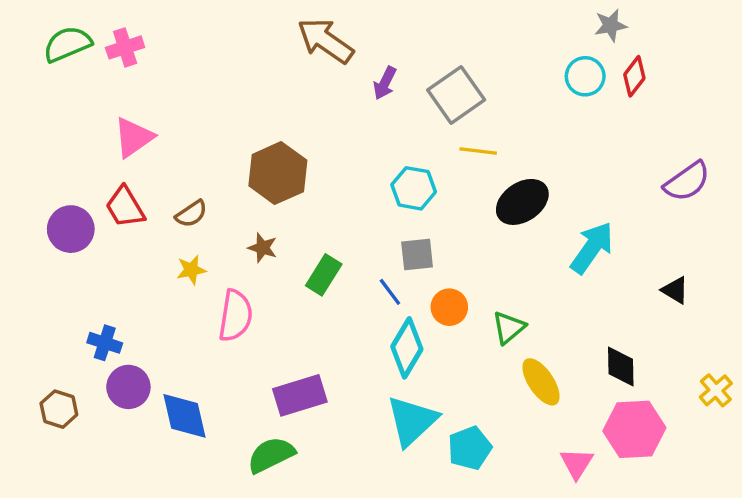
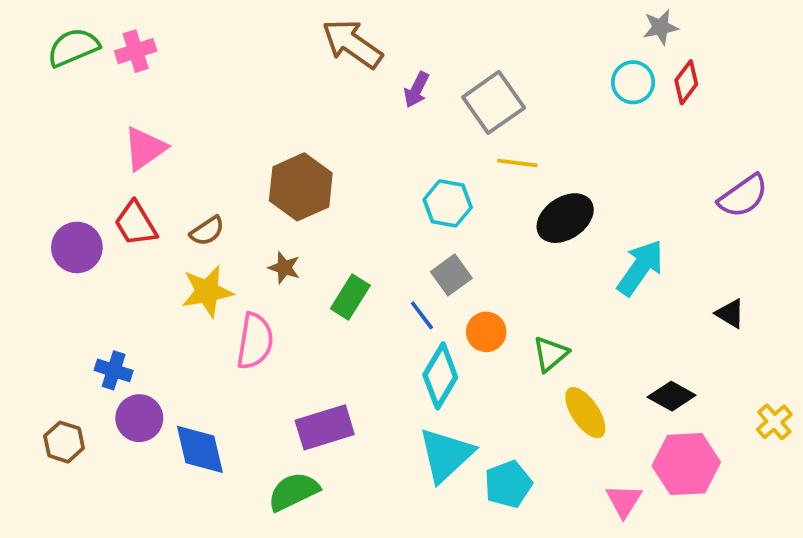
gray square: (417, 255) -> (451, 275), turned -30
yellow star: (191, 270) -> (207, 292), size x1.6
black diamond: (621, 367) -> (672, 396), turned -60

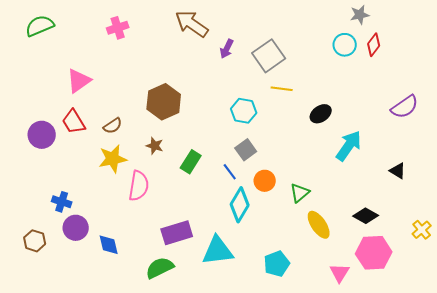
pink cross: (136, 51) -> (118, 28), moved
black ellipse: (565, 218) -> (321, 114), moved, size x0.7
blue diamond: (200, 449) -> (109, 245), size x0.7
cyan triangle: (446, 455) -> (218, 251), moved, turned 36

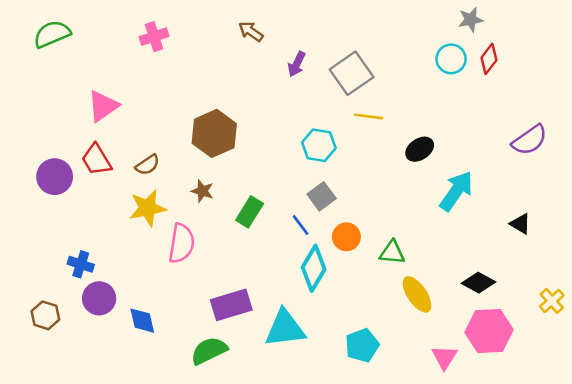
brown arrow: (192, 24) -> (251, 31), size x0.6
green triangle: (300, 193) -> (392, 253), turned 45

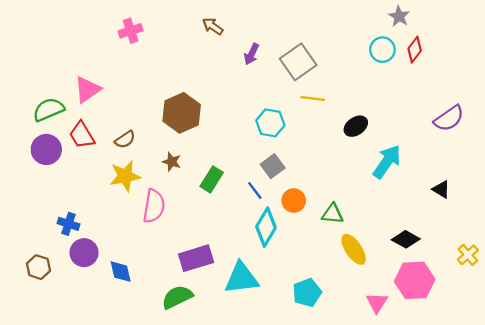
gray star: (471, 20) -> (399, 16), turned -30
green semicircle: (52, 34) -> (49, 110), moved

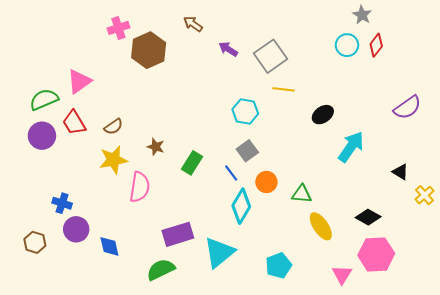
purple arrow: (252, 54) -> (228, 49), turned 96
brown hexagon: (182, 113) -> (149, 50), moved
yellow cross: (468, 255) -> (425, 195), moved
cyan triangle: (242, 278) -> (219, 252), turned -32

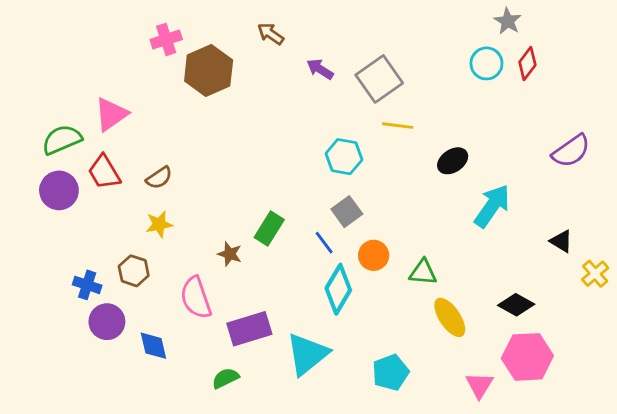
brown star: (156, 147) -> (230, 254), moved
yellow star: (113, 160) -> (159, 224), size x0.7
pink semicircle: (140, 187) -> (196, 298), moved, turned 152
brown hexagon: (35, 242) -> (134, 271), moved
green semicircle: (161, 270) -> (225, 378), size x0.7

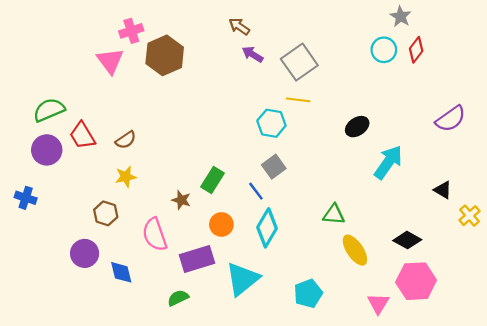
brown arrow: (271, 34) -> (239, 26), moved
pink triangle: (111, 114) -> (110, 61), moved, turned -32
yellow line: (398, 126) -> (298, 100), moved
orange circle: (374, 255) -> (221, 224), moved
blue cross: (87, 285) -> (26, 198), moved

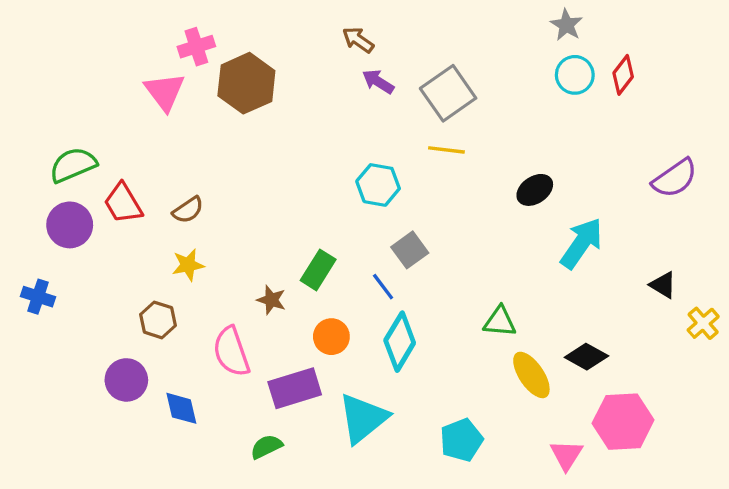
gray star: (401, 16) -> (566, 25), moved
cyan hexagon: (271, 123) -> (378, 185), moved
black diamond: (407, 240) -> (586, 357), moved

